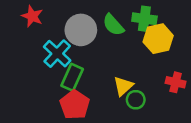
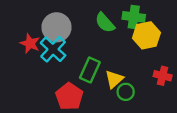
red star: (32, 16) -> (30, 43), moved
gray circle: (81, 30) -> (56, 27), moved
green rectangle: (72, 77) -> (90, 70), moved

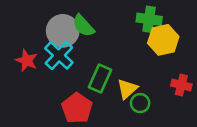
green semicircle: (105, 23) -> (83, 26), moved
red star: (30, 43) -> (27, 60), moved

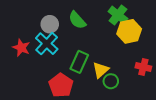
green cross: (149, 19) -> (118, 15), turned 30
green semicircle: (83, 26) -> (77, 20), moved
gray circle: (63, 31) -> (50, 24), size x0.7

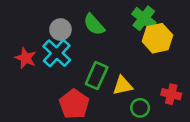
red cross: (143, 67) -> (171, 94), moved
yellow triangle: (101, 70) -> (123, 85), turned 30
green circle: (111, 81) -> (140, 108), moved

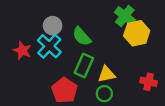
green semicircle: (94, 25) -> (82, 36), moved
green circle: (140, 108) -> (104, 94), moved

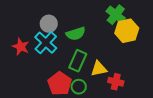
green semicircle: (82, 36) -> (76, 34), turned -66
red cross: (149, 82) -> (116, 82), moved
green circle: (104, 94) -> (79, 87), moved

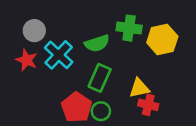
green cross: (116, 15) -> (129, 28), moved, turned -30
gray circle: (49, 24) -> (34, 31), moved
yellow triangle: (99, 69) -> (139, 88), moved

